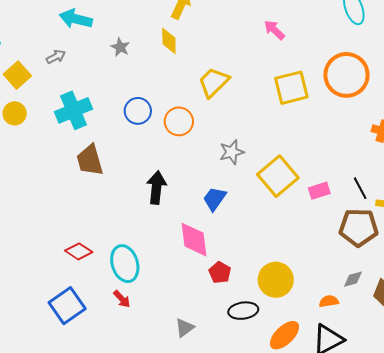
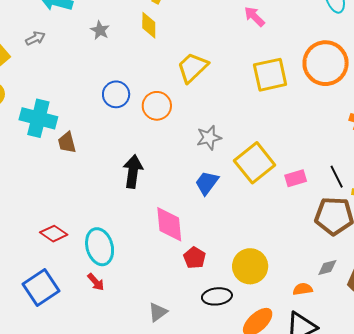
cyan cross: (74, 110) -> (38, 118), moved, turned 36
brown trapezoid: (90, 160) -> (67, 143), size x0.7
blue trapezoid: (215, 199) -> (207, 183), moved

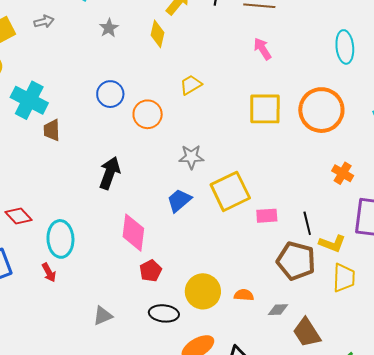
yellow trapezoid: (193, 67) -> (191, 85), size x0.7
orange semicircle: (303, 289) -> (244, 295), moved

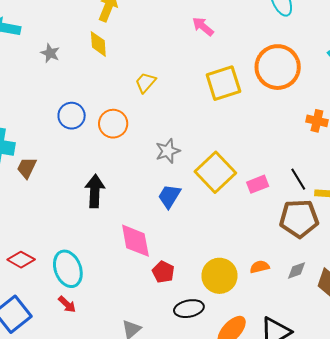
brown trapezoid: (52, 130) -> (27, 168), turned 45

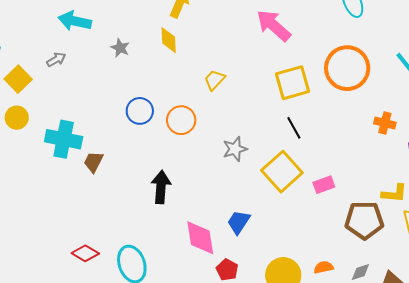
pink arrow: (203, 27) -> (274, 26), size x1.6
black line: (298, 179) -> (294, 128), moved
blue trapezoid: (169, 196) -> (239, 222), moved

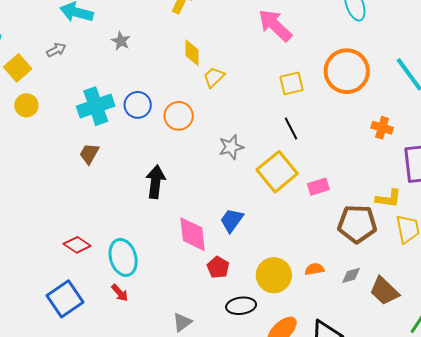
yellow diamond: (169, 40) -> (192, 53), moved
yellow square: (293, 83) -> (292, 83), size x0.7
yellow circle: (17, 118) -> (26, 105), moved
cyan cross: (64, 139) -> (96, 106), moved, turned -33

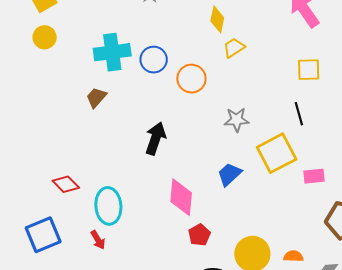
blue trapezoid: (232, 220) -> (229, 174), moved

